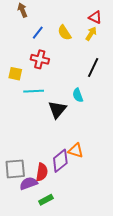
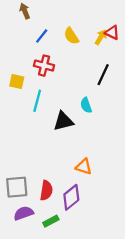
red triangle: (95, 17) -> (112, 33), moved
cyan line: (34, 91) -> (37, 101), turned -72
black triangle: (57, 110) -> (63, 121), turned 36
purple diamond: (60, 161) -> (71, 197), moved
purple semicircle: (29, 183) -> (24, 213), moved

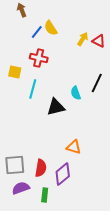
red triangle: (112, 33) -> (99, 41), moved
yellow semicircle: (71, 36) -> (51, 28), moved
yellow arrow: (101, 37) -> (83, 39), moved
black line: (103, 75) -> (97, 83), moved
green rectangle: (51, 221) -> (45, 195), turned -56

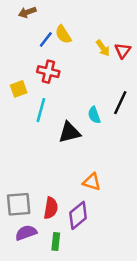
brown arrow: (22, 10) -> (27, 12), turned -88
yellow arrow: (83, 39) -> (103, 48), turned 112
red triangle: (99, 41) -> (123, 51), turned 40
yellow square: (15, 72) -> (19, 89), turned -32

